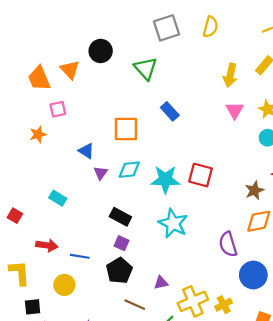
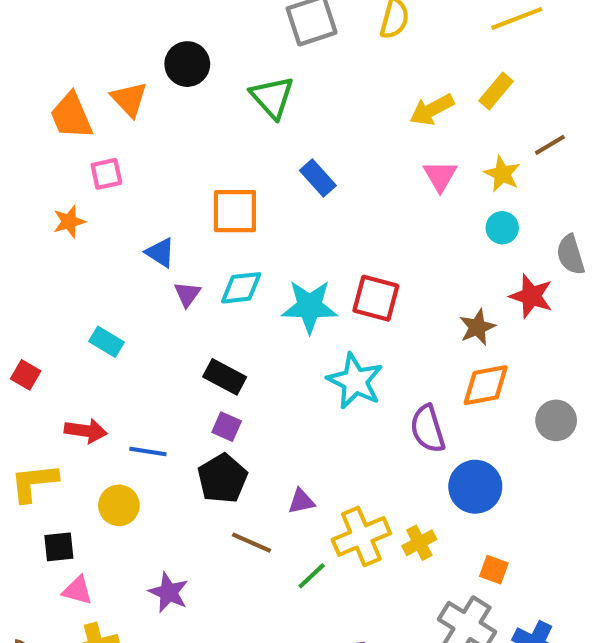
yellow arrow: (230, 75) -> (432, 110), turned 50
cyan star: (173, 223) -> (355, 381), moved
yellow L-shape: (19, 273) -> (34, 483), turned -92

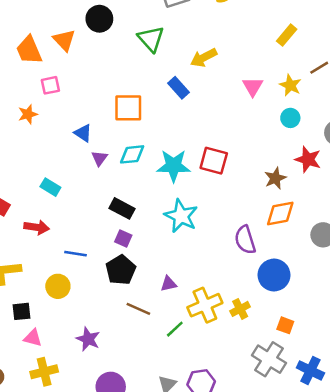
yellow arrow: (432, 110) -> (204, 58), moved
cyan star: (355, 381) -> (181, 216), moved
red arrow: (86, 431) -> (37, 227), moved

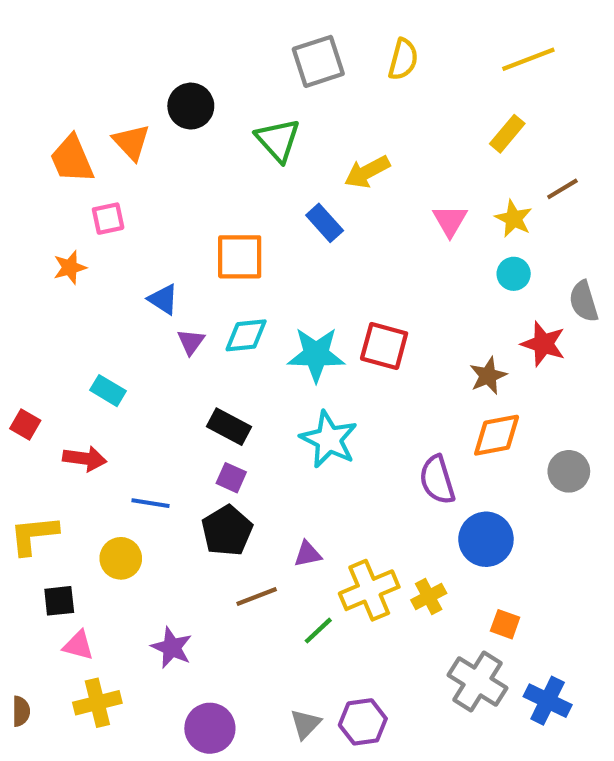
brown line: (138, 309) -> (257, 597), turned -45

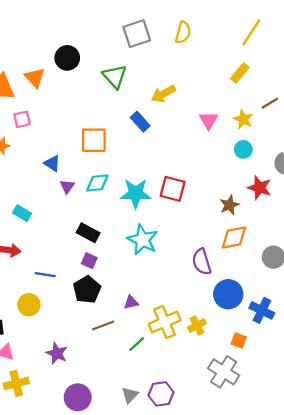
yellow line: (528, 59) -> (251, 32), turned -36
blue cross: (548, 701) -> (262, 310), moved

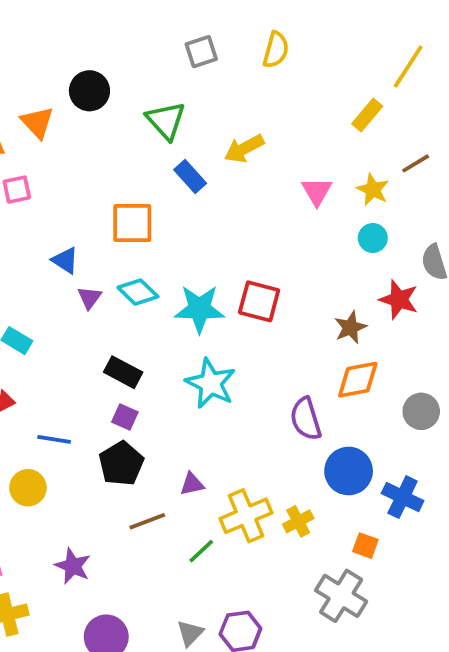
yellow line: (251, 32) -> (408, 67), moved
gray square: (137, 34) -> (201, 52), size x0.7
blue rectangle: (140, 122) -> (190, 177), moved
cyan diamond: (97, 183) -> (138, 292), turned 50

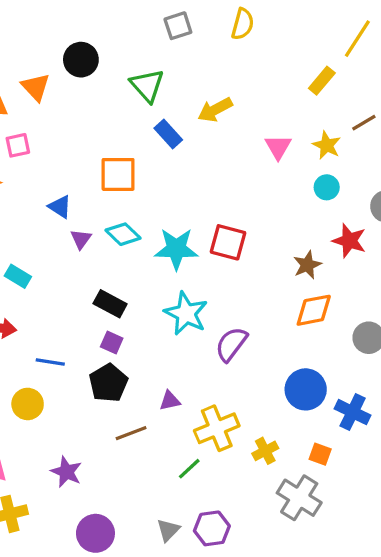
purple semicircle: (306, 419) -> (231, 344), moved, turned 54
yellow cross: (298, 521) -> (265, 451), moved
green line: (201, 551) -> (189, 469), moved

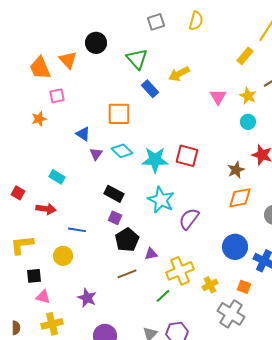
black pentagon: (108, 383) -> (127, 240), moved

